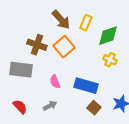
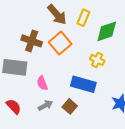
yellow cross: (110, 60) -> (97, 60), moved
pink semicircle: (55, 82) -> (42, 83), moved
brown square: (94, 108) -> (70, 106), moved

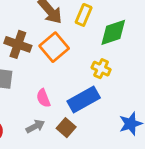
pink semicircle: (42, 83) -> (43, 98), moved
blue rectangle: (83, 84) -> (84, 99), turned -45

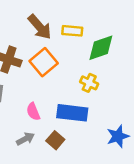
yellow rectangle: (84, 15) -> (72, 31), turned 72
blue rectangle: (84, 99) -> (72, 113), turned 36

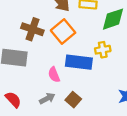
yellow cross: (89, 83) -> (103, 50), turned -35
blue rectangle: (72, 113) -> (79, 62), moved

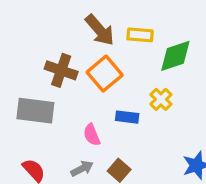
yellow cross: (103, 50) -> (161, 99), turned -35
blue rectangle: (79, 62) -> (127, 117), size x0.6

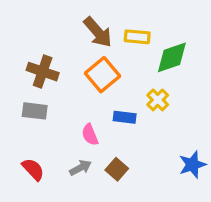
brown cross: (61, 70) -> (43, 72), moved
gray rectangle: (35, 111) -> (35, 111), size x0.7

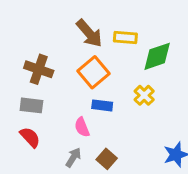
blue rectangle: (125, 117) -> (102, 105), moved
gray arrow: (80, 168) -> (73, 157), turned -30
red semicircle: (33, 169) -> (30, 137), moved

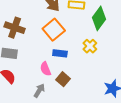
green diamond: (157, 56) -> (99, 18), turned -35
brown square: (107, 159) -> (63, 79), moved

